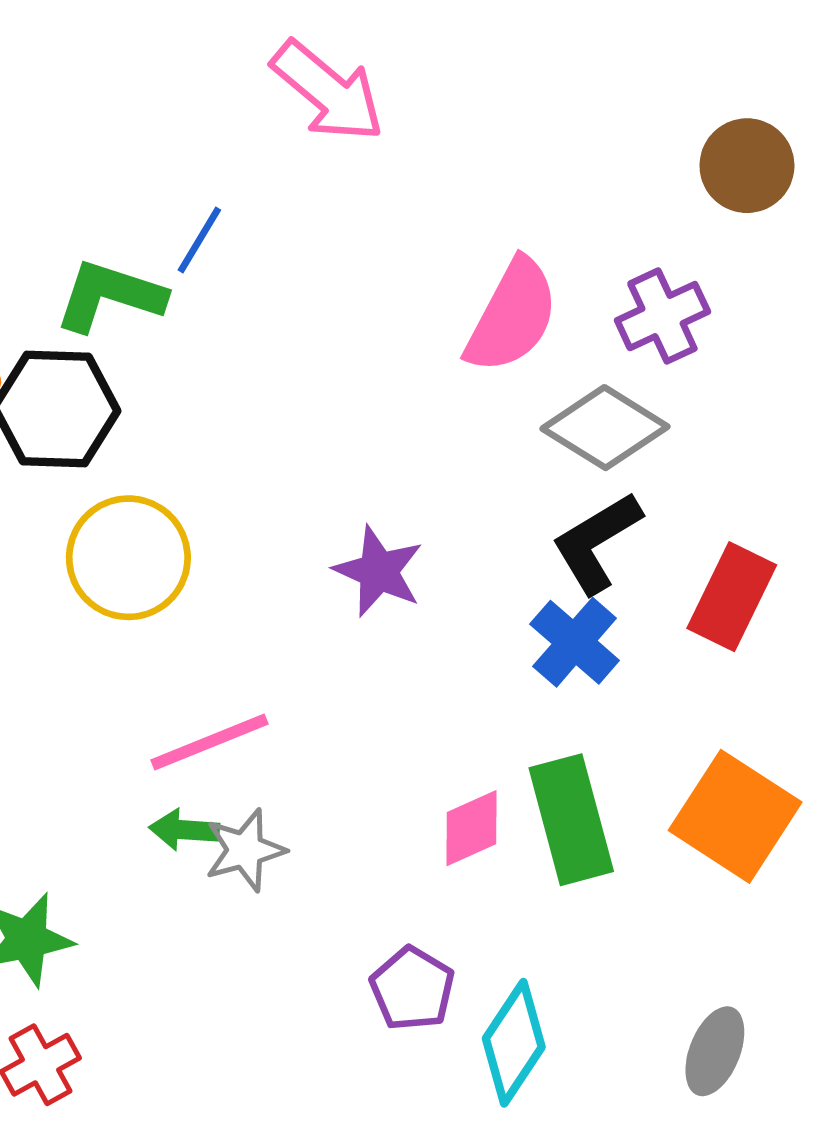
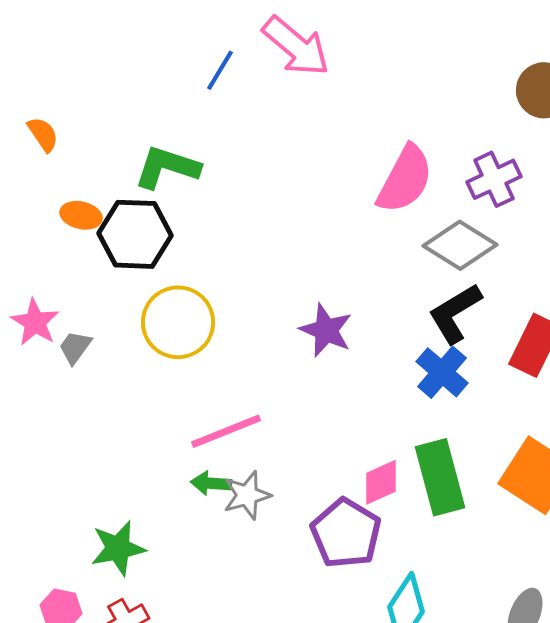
blue line: (199, 240) -> (220, 70), moved
purple pentagon: (412, 989) -> (346, 533), moved, size x1.4

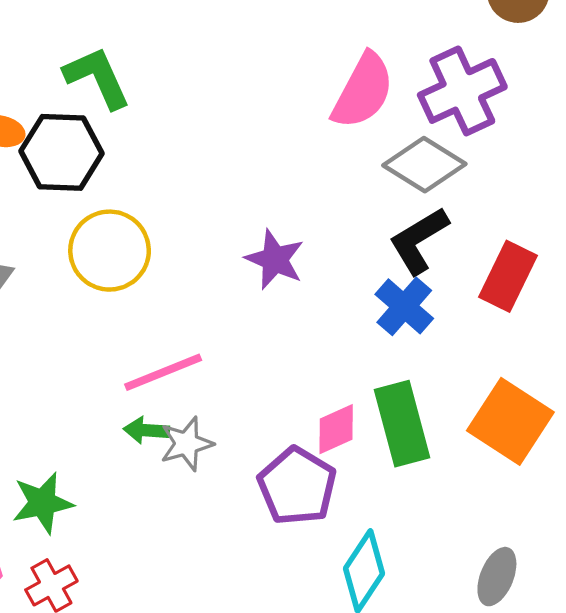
green L-shape: (167, 167) -> (97, 78), turned 48
purple cross: (494, 179) -> (462, 91), size x1.4

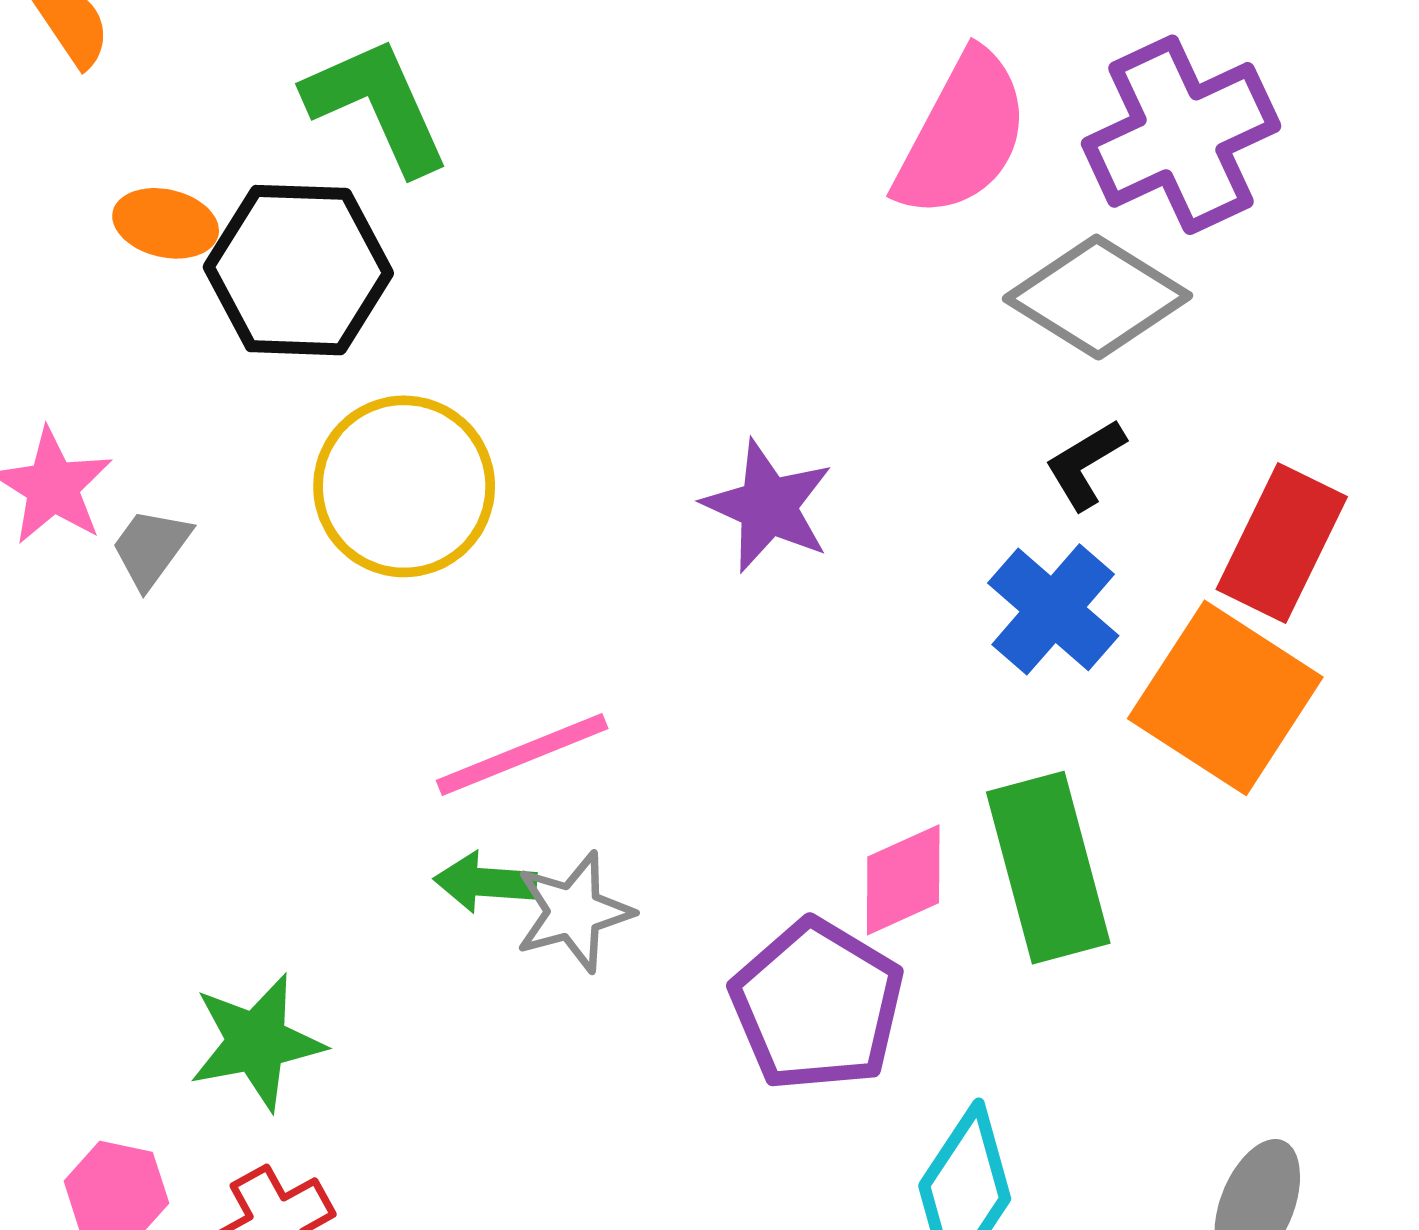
black L-shape: (419, 241) -> (1085, 464), size x0.6
orange square: (510, 421) -> (1225, 698), moved

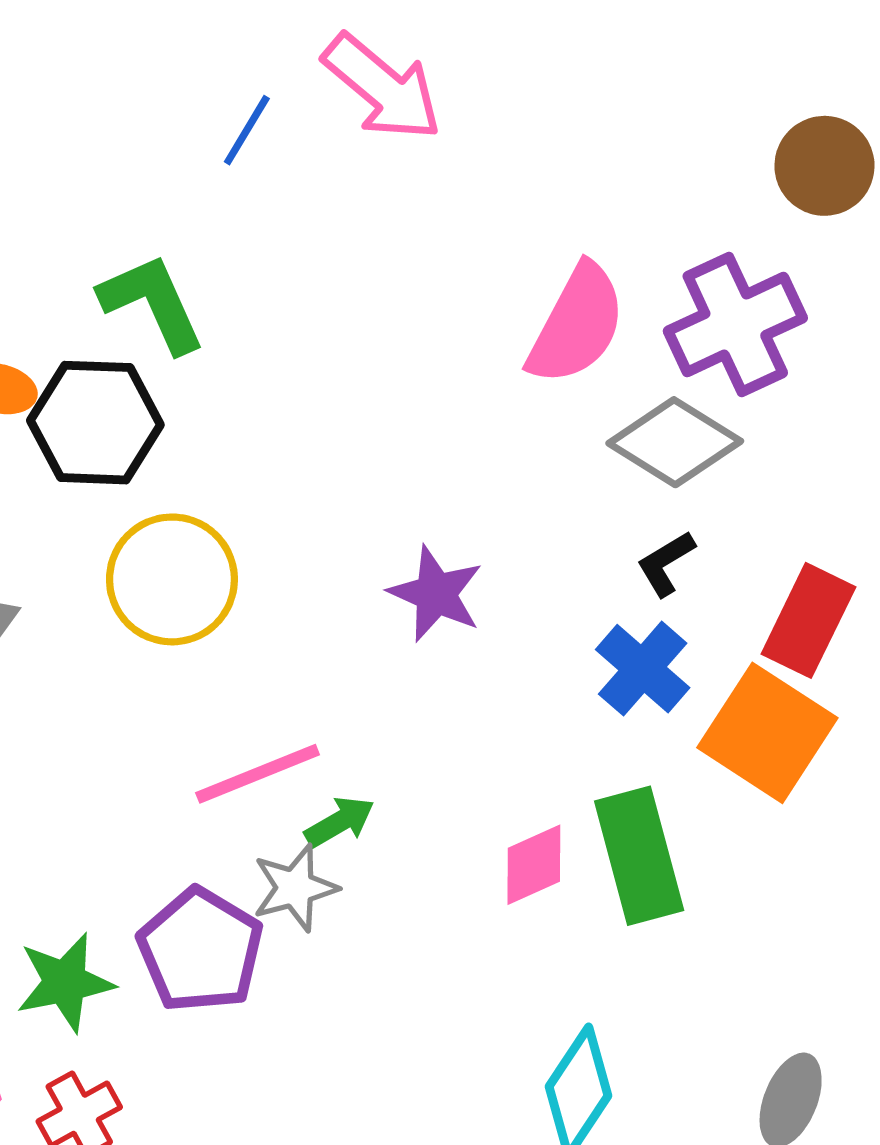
green arrow: (485, 882) -> (340, 822), moved, turned 146
purple pentagon: (817, 1005) -> (200, 950), moved

